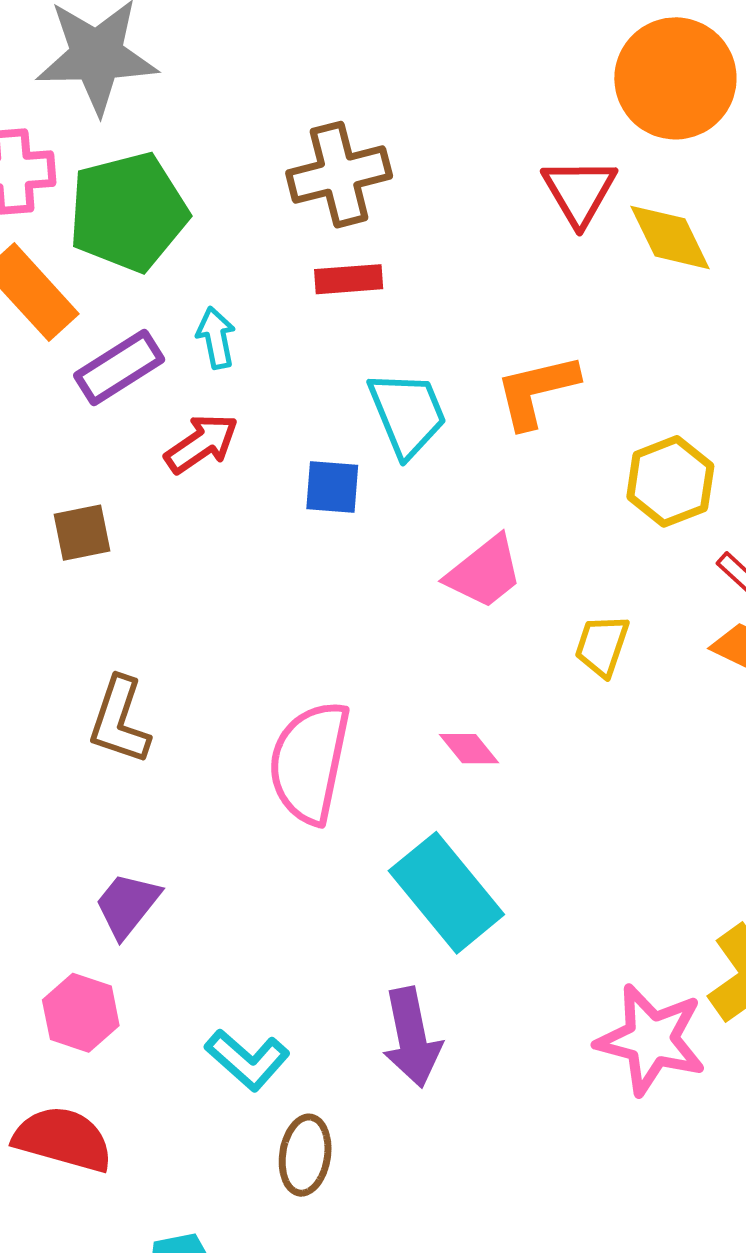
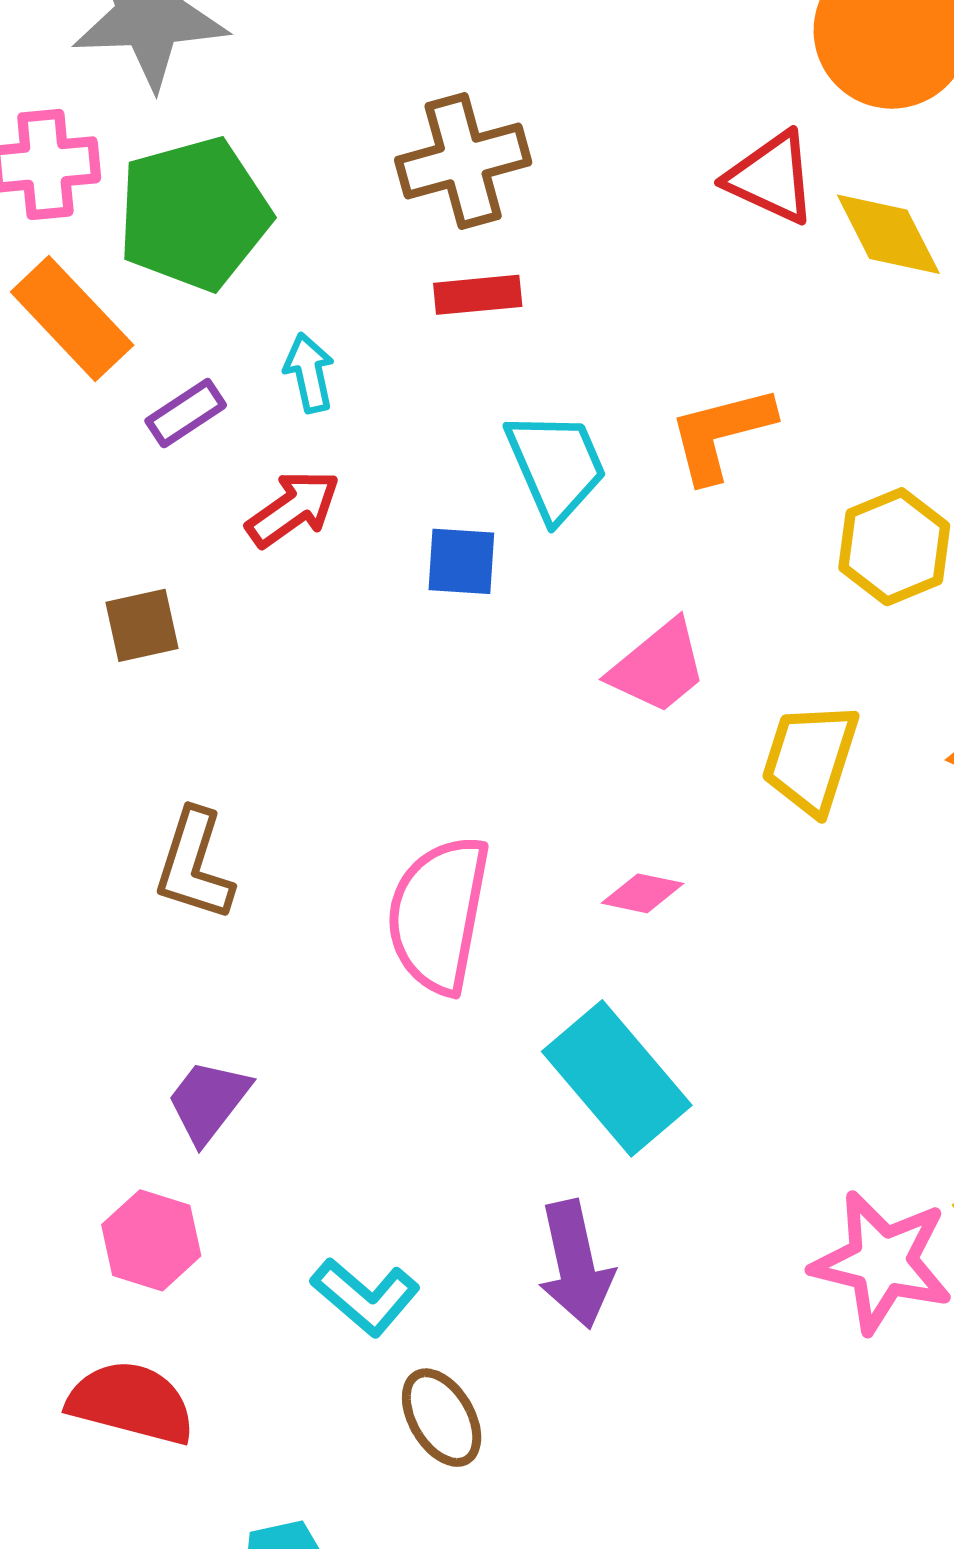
red triangle: (579, 192) -> (771, 178), turned -34
purple rectangle: (119, 367) -> (186, 413), size x0.7
yellow trapezoid: (602, 646) -> (810, 758), size x1.4
pink diamond: (469, 749) -> (642, 893), turned -38
brown ellipse: (305, 1155) -> (442, 1418), turned -38

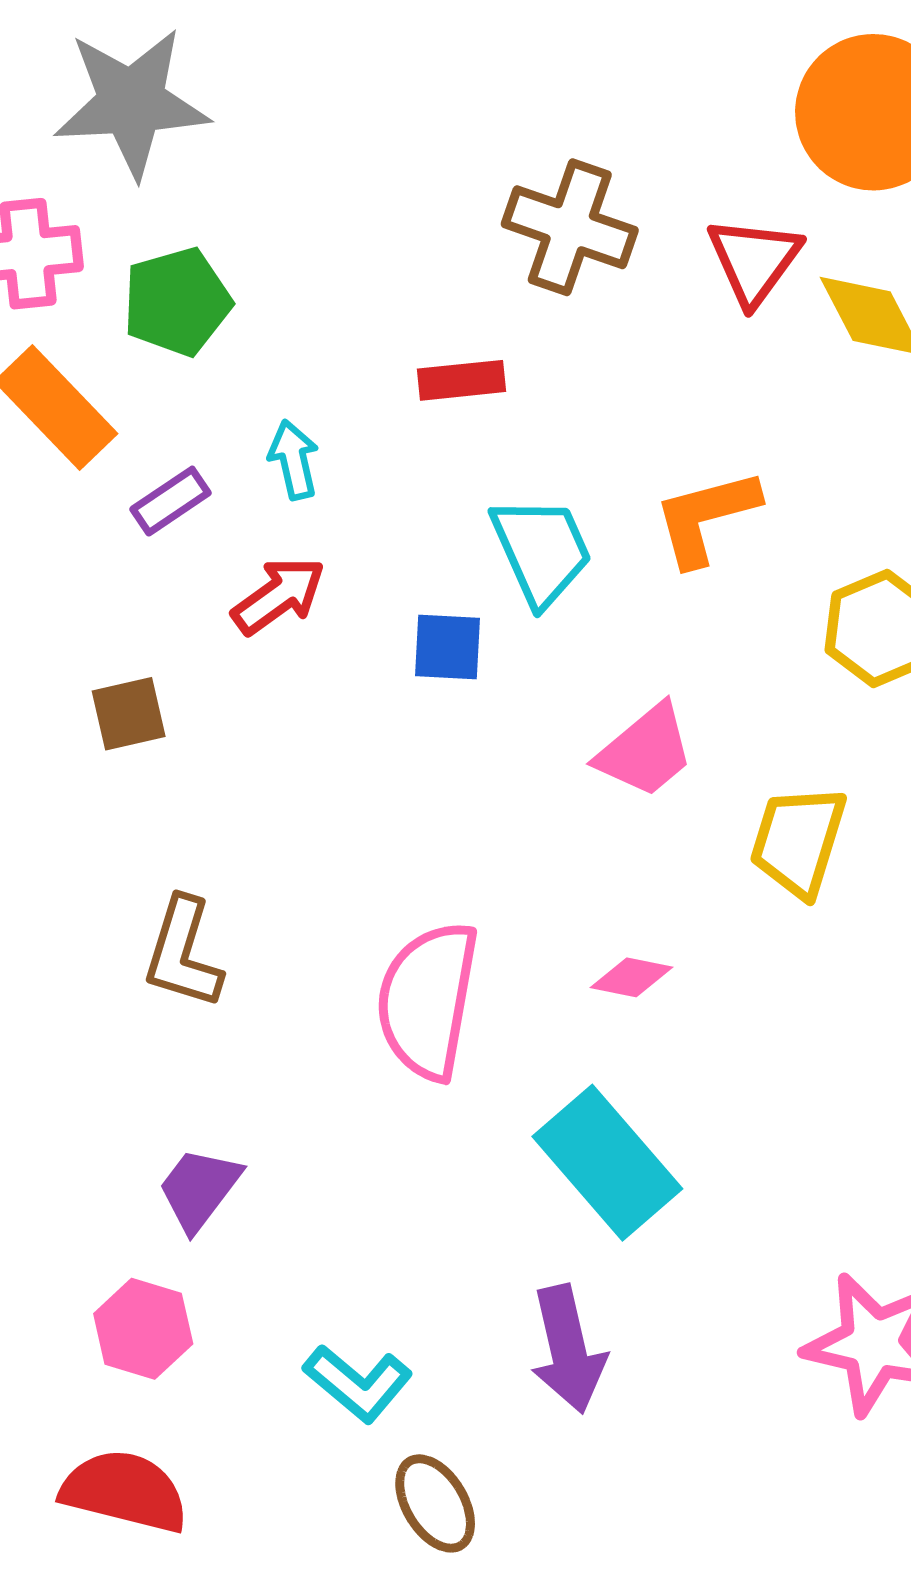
brown cross: (463, 161) -> (570, 227), moved, turned 35
red triangle: (771, 178) -> (754, 261), turned 42
green pentagon: (194, 214) -> (177, 302), size x0.7

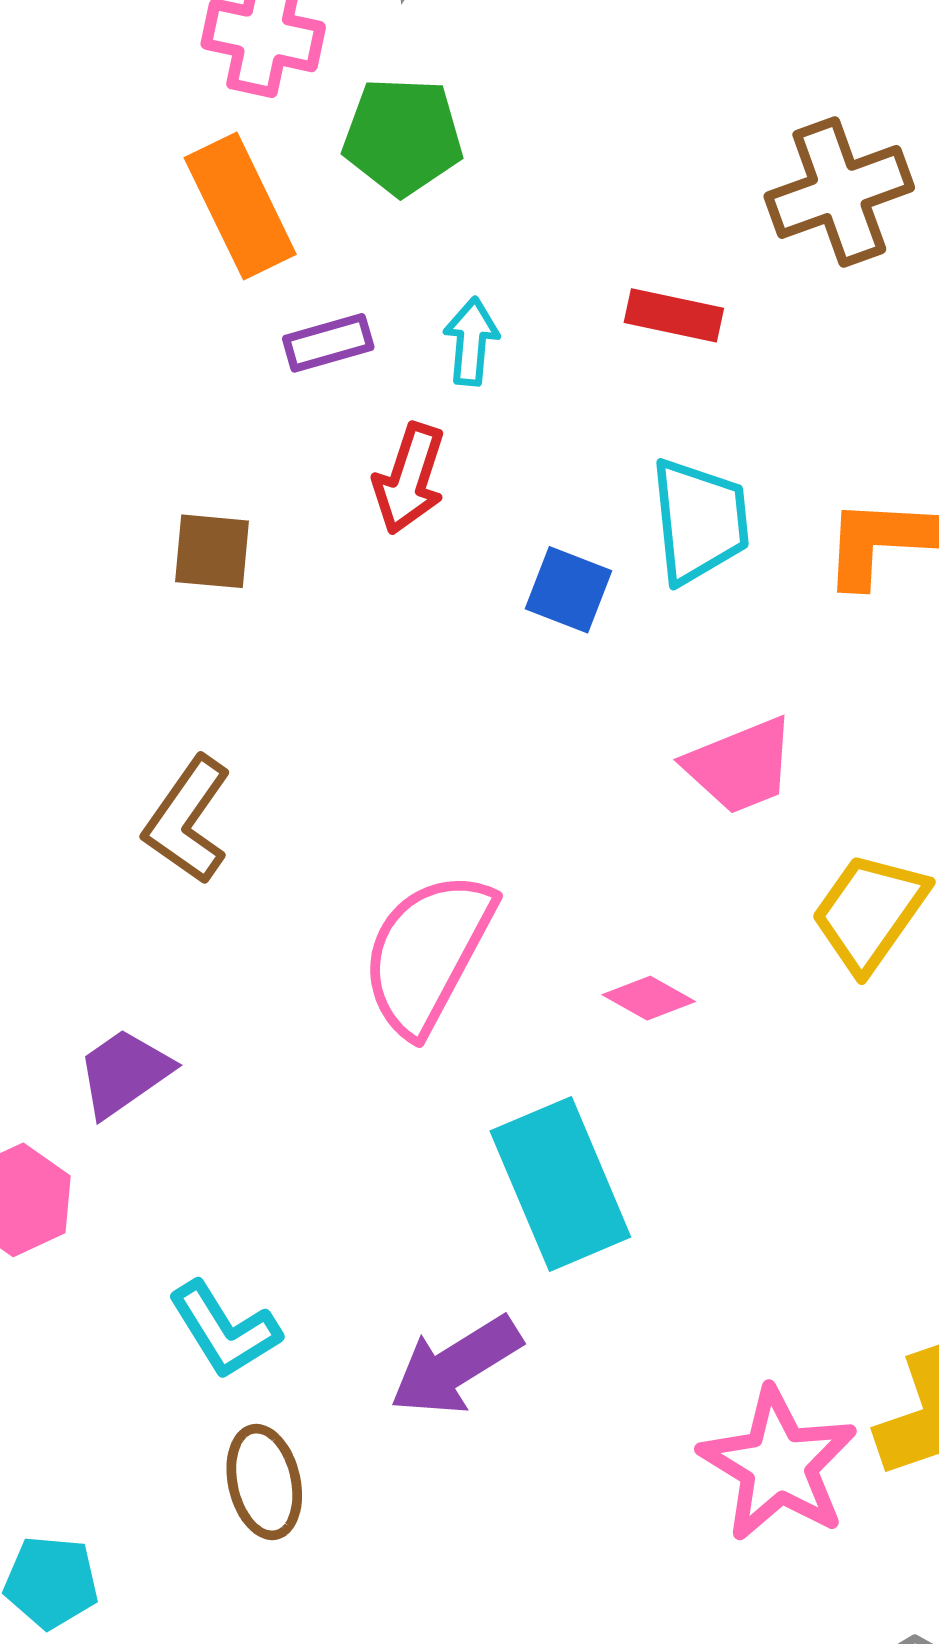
brown cross: (570, 227) -> (839, 192), turned 33
red arrow: (279, 596) -> (409, 479), turned 126
purple arrow: (568, 1349) -> (456, 1366), turned 53

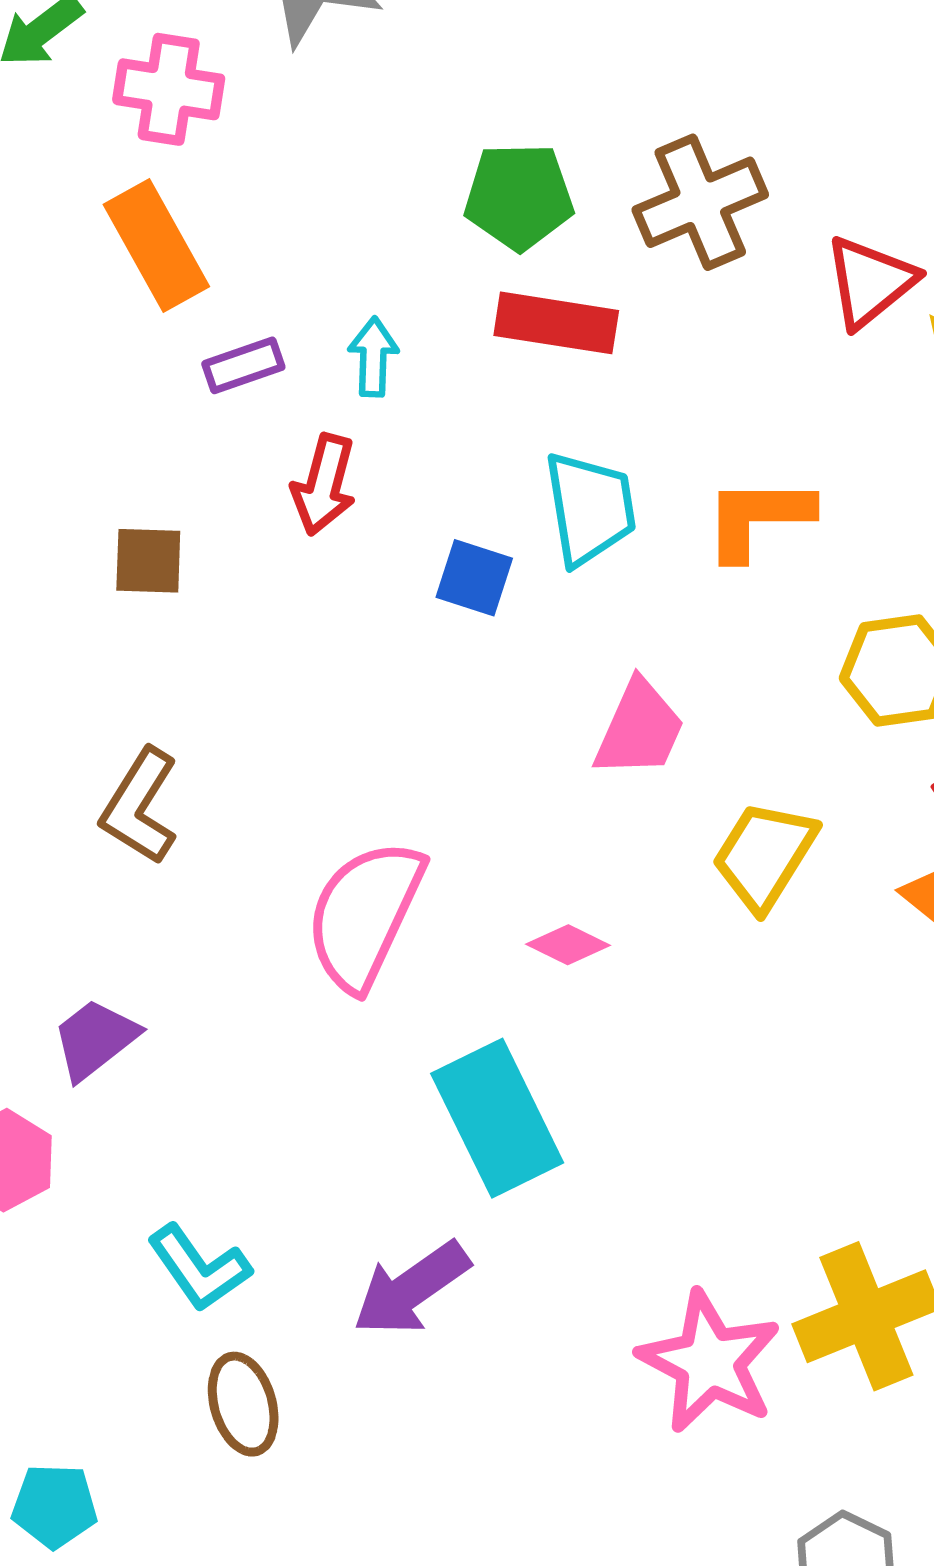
green pentagon: (403, 136) -> (519, 196), moved
red rectangle: (674, 315) -> (556, 323), size x1.4
pink trapezoid: (740, 766) -> (639, 729), turned -41

